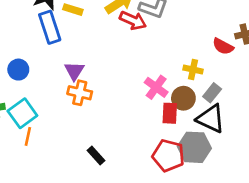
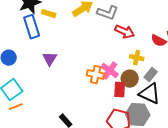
red arrow: (133, 20) -> (125, 32), moved
orange cross: (80, 93) -> (96, 75), moved
orange line: (28, 136) -> (16, 107), turned 56

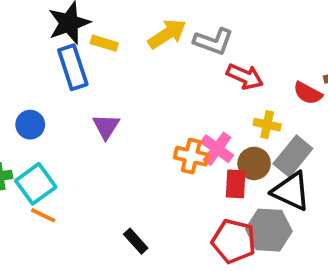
gray rectangle: (151, 75) -> (293, 156), size x1.5
orange line: (16, 107) -> (43, 215), turned 48

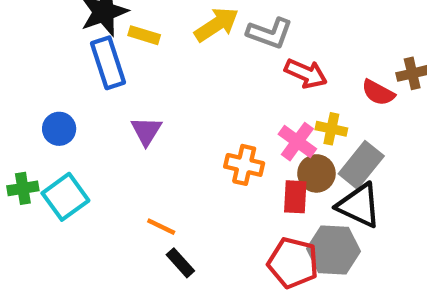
pink cross: (217, 149) -> (297, 142), moved
orange line: (43, 215) -> (161, 227), moved

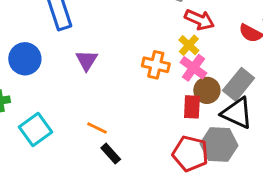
blue circle: (59, 129) -> (25, 59), size x1.4
yellow cross: (331, 129) -> (189, 45), moved, turned 30
orange cross: (244, 165) -> (156, 65), moved
cyan square: (65, 197) -> (35, 129), moved

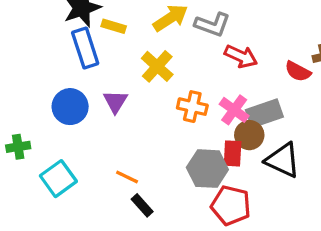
yellow cross: (189, 45) -> (157, 66), moved, size x1.4
blue circle: (25, 59) -> (70, 107), moved
gray rectangle: (239, 84) -> (264, 113), moved, turned 32
gray hexagon: (219, 145) -> (207, 169), moved

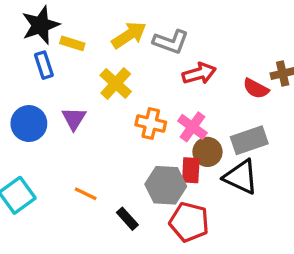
blue rectangle: (85, 48) -> (44, 65), size x0.7
red arrow: (241, 56) -> (199, 73), turned -40
gray rectangle: (264, 113) -> (249, 140), moved
black rectangle: (142, 205) -> (127, 219), moved

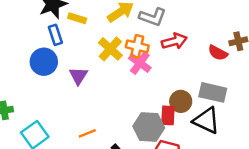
blue circle: (29, 124) -> (44, 62), moved
orange cross: (151, 124) -> (137, 46), moved
pink cross: (192, 127) -> (140, 63), moved
gray rectangle: (249, 140) -> (213, 92), turned 32
orange line: (86, 194) -> (87, 133), turned -48

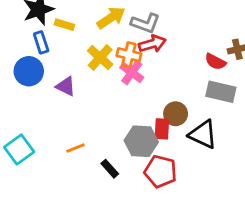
red arrow: (174, 41) -> (152, 44), moved
purple triangle: (78, 76) -> (66, 86), turned -36
gray rectangle: (213, 92) -> (221, 92), moved

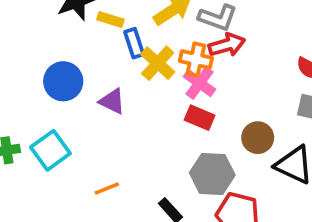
blue rectangle: (41, 42) -> (134, 43), moved
red rectangle: (162, 129) -> (200, 118), moved, turned -70
orange line: (75, 148) -> (107, 189), moved
cyan square: (19, 149) -> (50, 150), moved

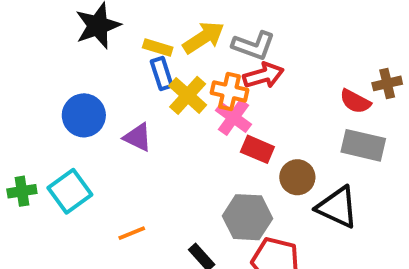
yellow rectangle: (110, 19) -> (158, 48), moved
red rectangle: (200, 118) -> (257, 149), moved

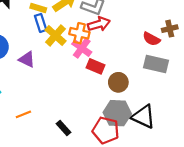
black triangle: (337, 207) -> (143, 117), moved
gray hexagon: (247, 217) -> (117, 113), moved

